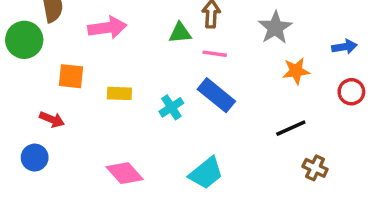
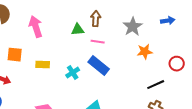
pink arrow: (107, 28) -> (36, 27), turned -100
blue arrow: (344, 47) -> (168, 21), moved
black line: (291, 128) -> (156, 85), moved

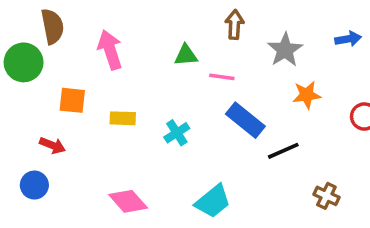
brown arrow: (96, 19) -> (235, 25), moved
blue rectangle: (99, 66) -> (245, 120), moved
black line: (156, 85) -> (283, 151), moved

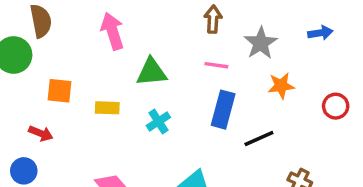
pink arrow: (110, 50) -> (112, 31), moved
green triangle: (186, 55) -> (152, 72), moved, size x1.4
pink line: (222, 77) -> (216, 65), moved
blue rectangle: (245, 120) -> (223, 110), turned 66

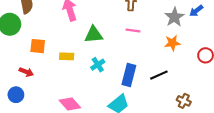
blue arrow: (320, 33) -> (196, 11), turned 152
gray star: (261, 43) -> (174, 17), moved
blue rectangle: (223, 110) -> (129, 75), moved

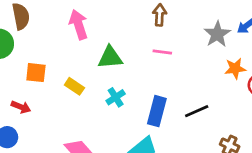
orange star: (172, 43) -> (235, 68), moved
yellow rectangle: (67, 56) -> (74, 86), turned 32

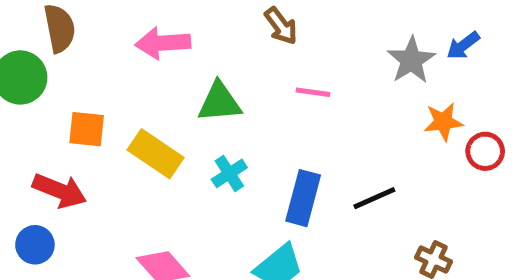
brown arrow: (160, 15) -> (281, 26), moved, turned 140
pink arrow: (79, 25) -> (163, 43), turned -76
yellow rectangle: (74, 86) -> (156, 154), size x1.5
red arrow: (21, 107) -> (60, 191), size x1.5

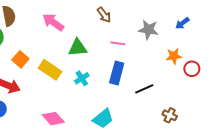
pink arrow: (163, 43) -> (53, 22), turned 40
gray star: (411, 60) -> (148, 30), moved, turned -30
orange square: (87, 129) -> (20, 59), turned 35
blue rectangle: (303, 198) -> (117, 73), moved

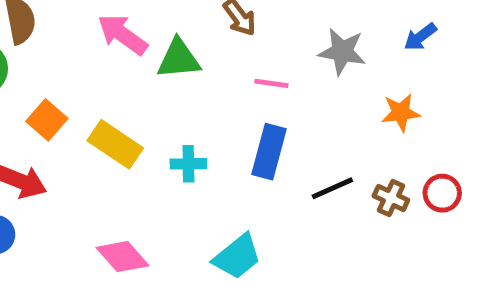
green triangle: (78, 48) -> (179, 59), moved
red circle: (192, 69) -> (442, 193), moved
cyan cross: (82, 78) -> (188, 164), turned 32
brown cross: (170, 115) -> (391, 198), moved

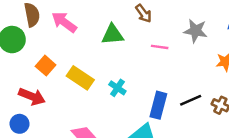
pink arrow: (123, 34) -> (64, 22), moved
blue rectangle: (269, 152) -> (158, 105), moved
cyan cross: (188, 164) -> (117, 88), turned 35

